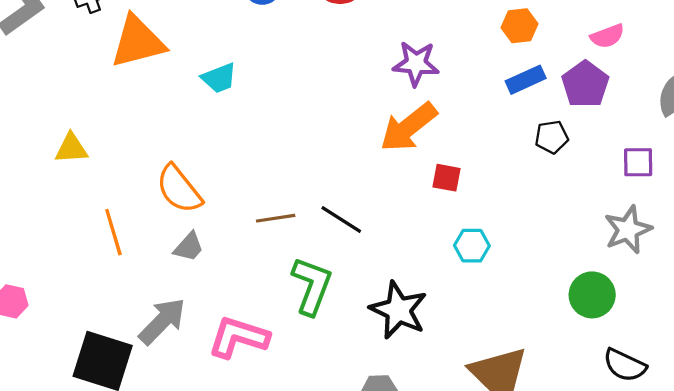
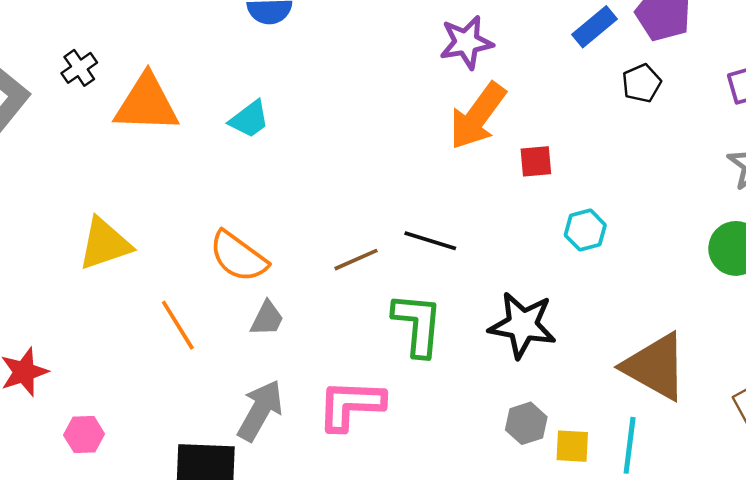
orange triangle: (138, 42) -> (147, 104), turned 32
yellow triangle: (71, 148) -> (105, 244), size x1.4

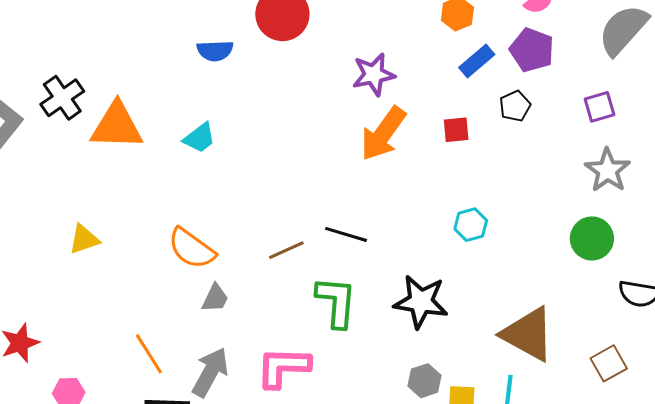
black cross: (79, 68) -> (62, 98), size x1.5
red square: (536, 161) -> (456, 130), moved
yellow triangle: (105, 244) -> (84, 239), size x0.7
orange line: (178, 325) -> (149, 354), moved

